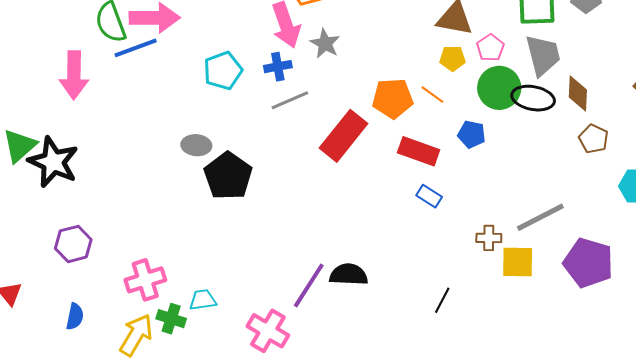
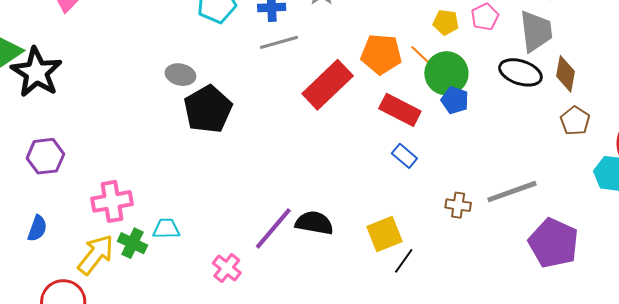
green circle: (499, 88) -> (446, 73), moved
yellow square: (518, 262) -> (384, 234), moved, turned -30
pink cross: (268, 331) -> (227, 268), size x0.7

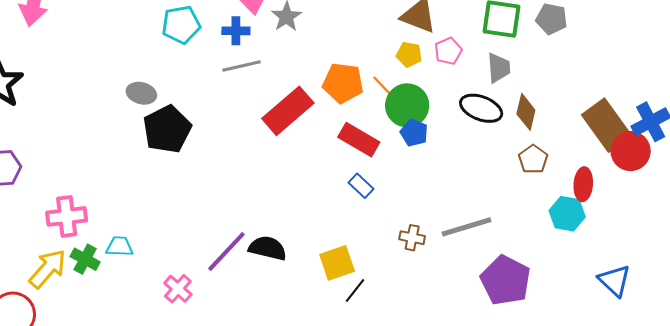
gray trapezoid: (536, 31) -> (499, 68), size x0.7

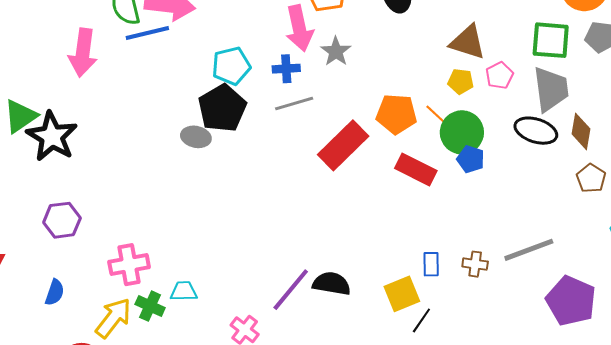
gray trapezoid: (499, 68) -> (551, 89), size x1.5
black pentagon: (167, 129) -> (222, 108), moved
blue rectangle: (361, 186) -> (431, 264), moved, turned 50

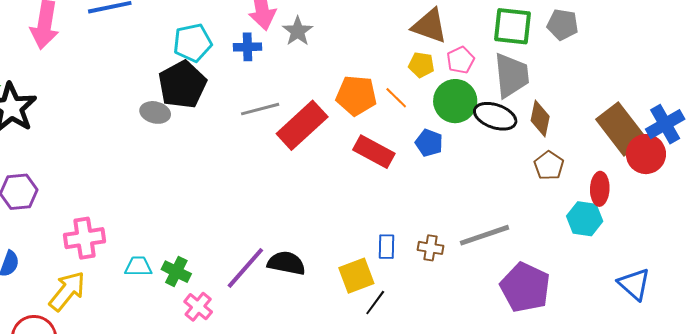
gray line: (294, 103) -> (260, 109), moved
green circle: (462, 132) -> (455, 101), moved
green cross: (150, 306) -> (176, 272), moved

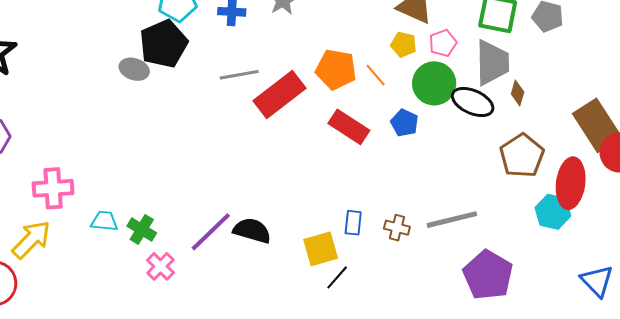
brown diamond: (540, 118) -> (518, 93), moved, size x0.7
brown pentagon: (549, 166) -> (522, 156), size x1.5
red ellipse: (600, 189) -> (571, 183), size x1.5

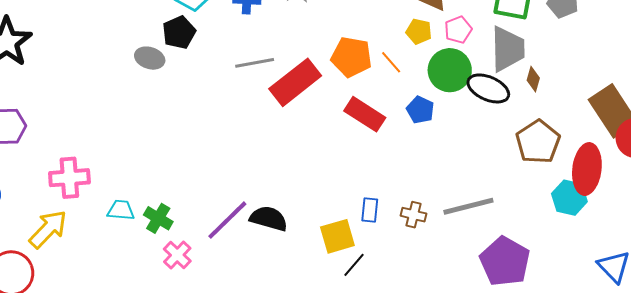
black pentagon: (164, 44) -> (179, 32), size x0.7

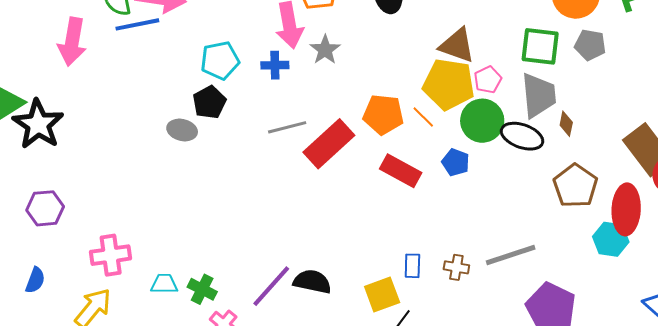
yellow pentagon: (419, 31) -> (449, 84), size x2.0

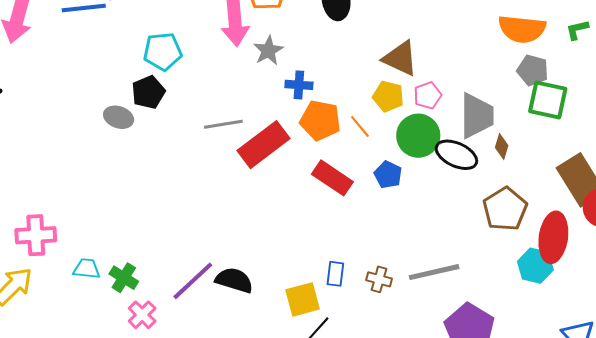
green square: (540, 46) -> (548, 100), moved
blue cross: (275, 65) -> (299, 85), moved
yellow pentagon: (449, 84) -> (388, 96), size x0.6

